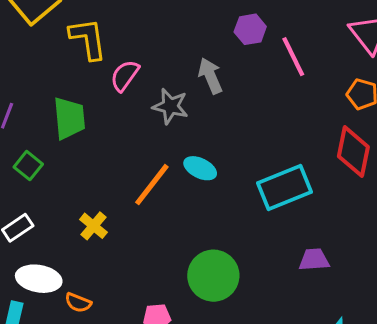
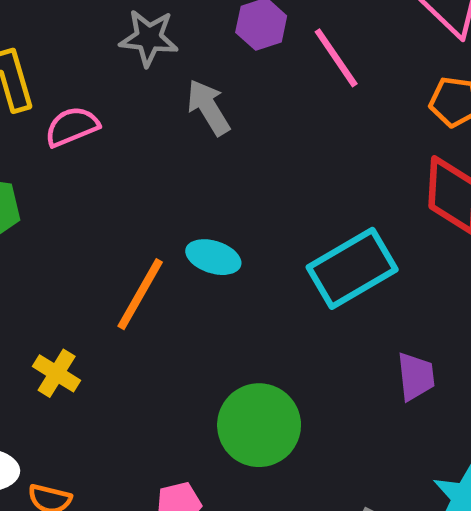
pink semicircle: (125, 76) -> (72, 127), turned 40
gray star: (170, 106) -> (149, 38), moved
purple trapezoid: (314, 260) -> (416, 376), turned 96

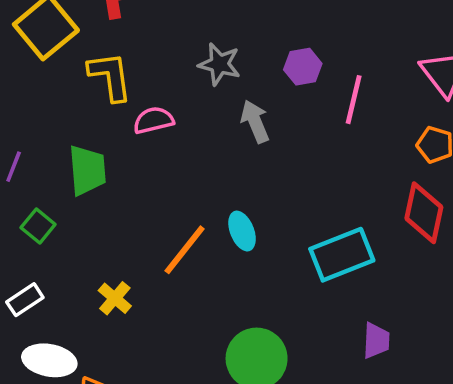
pink line: (336, 58) -> (354, 100), turned 39
cyan ellipse: (213, 257) -> (242, 231), turned 42

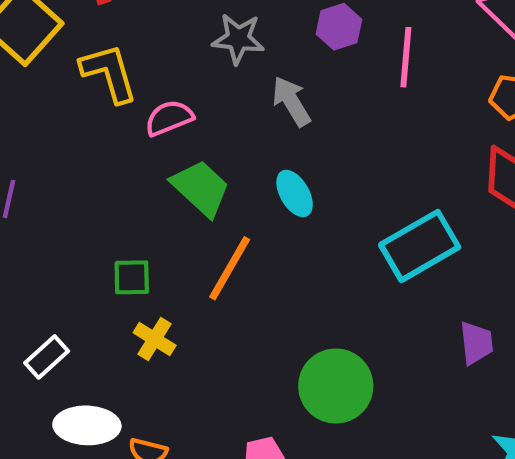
green trapezoid: (87, 170) -> (201, 188), moved, turned -34
green square: (38, 226) -> (132, 277), moved, turned -32
cyan ellipse: (242, 231) -> (295, 193), moved

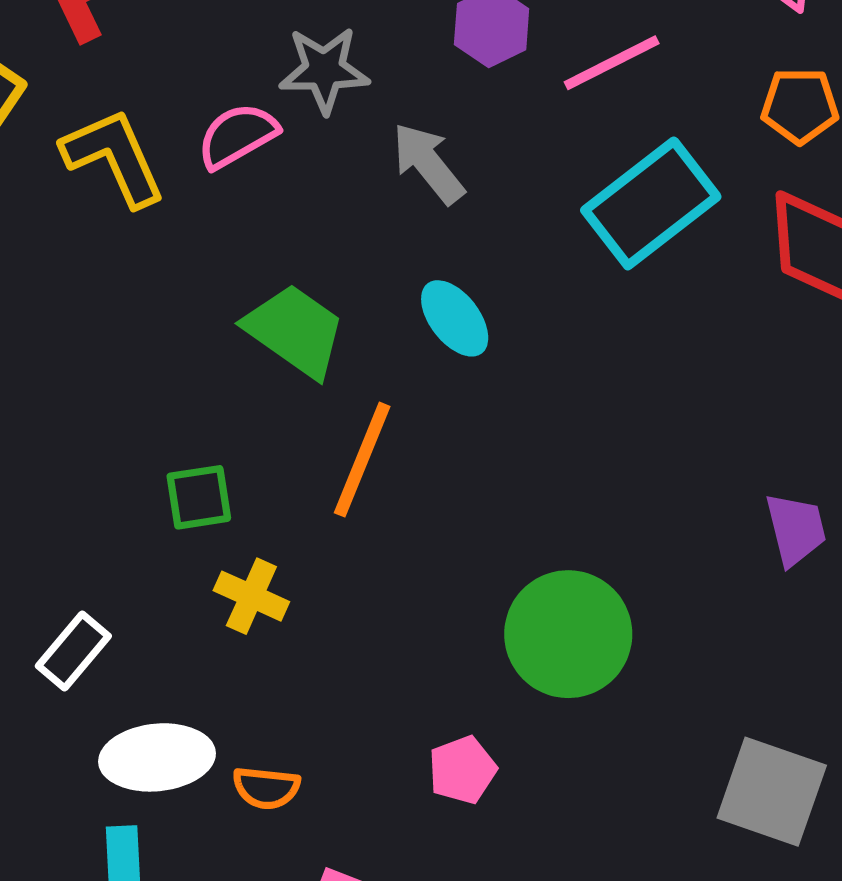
pink line: (406, 57) -> (612, 63), turned 66
pink semicircle: (169, 118) -> (237, 136), moved
cyan rectangle: (420, 246) -> (651, 203), moved

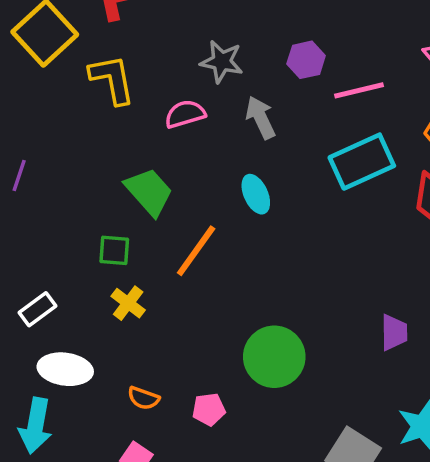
pink semicircle: (237, 136) -> (185, 114), moved
green trapezoid: (295, 331) -> (149, 192), moved
orange semicircle: (266, 788) -> (144, 398), moved

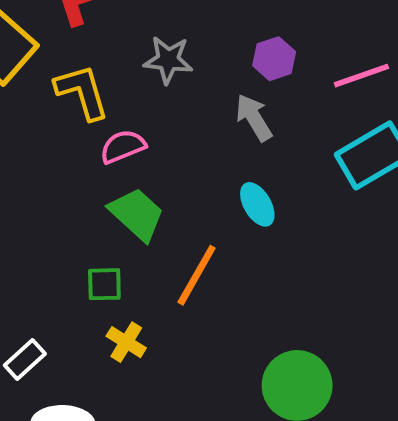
purple hexagon: (306, 60) -> (274, 59), moved
gray star: (222, 62) -> (168, 60), moved
pink semicircle: (185, 114) -> (123, 147), moved

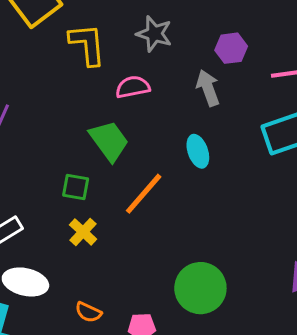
pink semicircle: (123, 147) -> (133, 87), moved

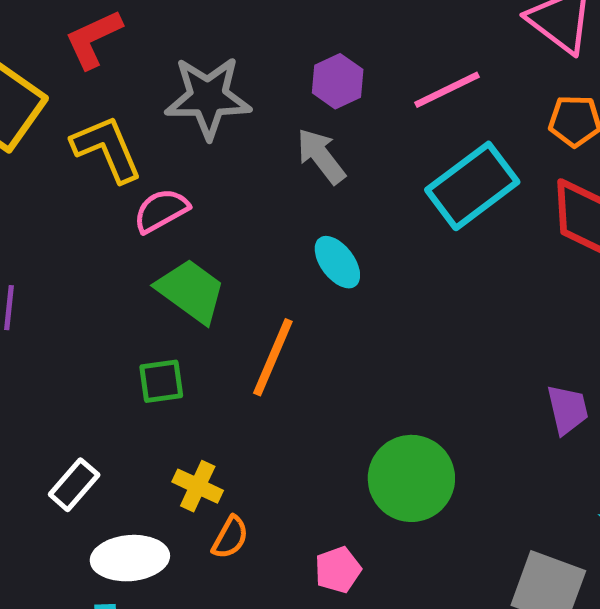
gray star: (154, 34) -> (208, 97), size x1.4
pink semicircle: (133, 87) -> (161, 210), moved
yellow cross: (83, 232) -> (198, 486), moved
orange semicircle: (88, 312) -> (230, 537), moved, turned -68

